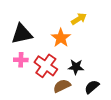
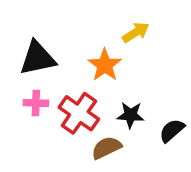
black semicircle: (92, 87) -> (172, 130), moved

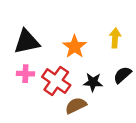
yellow arrow: (136, 32) -> (115, 38), moved, turned -54
black semicircle: (172, 130) -> (122, 75), moved

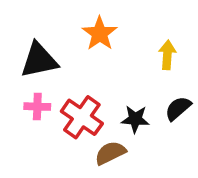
orange star: (75, 47) -> (100, 34), moved

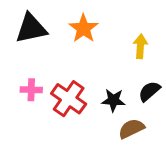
black triangle: (39, 60) -> (31, 28), moved
brown semicircle: (110, 153) -> (131, 129), moved

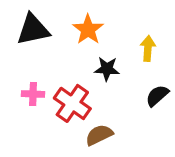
black star: (113, 100) -> (107, 69), moved
brown semicircle: (131, 129) -> (99, 135), moved

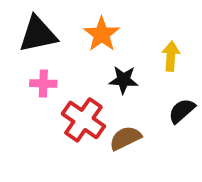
pink cross: (33, 94) -> (43, 83), moved
brown semicircle: (99, 135) -> (125, 138), moved

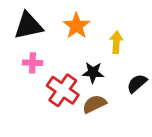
yellow arrow: (171, 56) -> (116, 42), moved
black star: (123, 80) -> (93, 72), moved

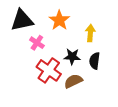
pink cross: (33, 63) -> (37, 43), moved, turned 32
black semicircle: (137, 83) -> (95, 61), moved, turned -42

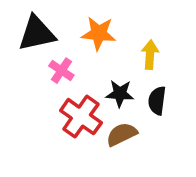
orange star: (59, 20) -> (99, 33), turned -30

